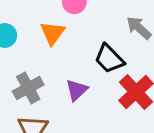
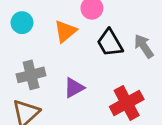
black trapezoid: (109, 59) -> (110, 43), moved

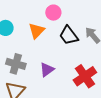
gray cross: (31, 75) -> (16, 64), turned 36

